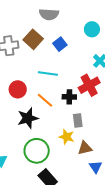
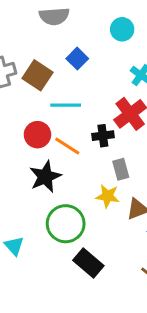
brown square: (33, 39) -> (37, 75), moved
red circle: (18, 89) -> (37, 135), moved

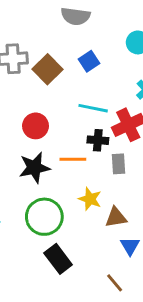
cyan line: (66, 105) -> (93, 108), moved
orange line: (67, 146) -> (73, 159), moved, turned -45
gray rectangle: (121, 169) -> (119, 164), moved

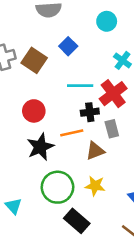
yellow star: (90, 199) -> (95, 186), moved
brown triangle: (116, 217) -> (95, 151), moved

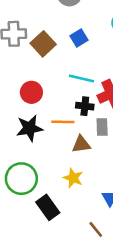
green circle: (57, 187) -> (21, 179), moved

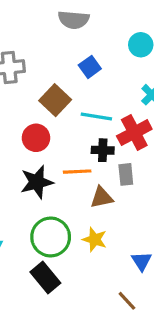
brown square: (43, 44) -> (55, 100), moved
green circle: (21, 179) -> (51, 237), moved
black rectangle: (48, 207) -> (45, 278), moved

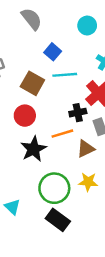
gray semicircle: (74, 20) -> (31, 19), turned -120
cyan line: (96, 116) -> (65, 75), moved

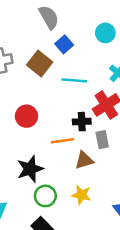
blue square: (53, 52) -> (64, 44), moved
brown square: (32, 83) -> (40, 63), moved
black star: (34, 149) -> (30, 169), moved
green circle: (54, 188) -> (45, 196), size x0.7

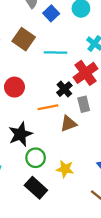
blue square: (64, 44) -> (51, 13), moved
black cross: (82, 122) -> (64, 89), turned -35
yellow star: (81, 195) -> (65, 169), moved

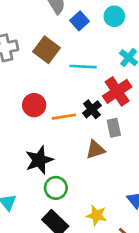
orange line: (48, 107) -> (64, 117), moved
yellow star: (65, 169) -> (97, 215), moved

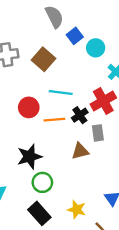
cyan circle: (114, 16) -> (96, 48), moved
cyan line: (83, 67) -> (61, 93), moved

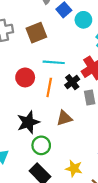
brown square: (43, 59) -> (36, 33), turned 30
orange line: (54, 120) -> (49, 87), turned -72
brown triangle: (80, 151) -> (64, 118), moved

